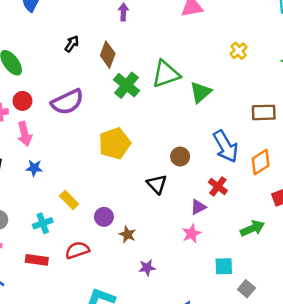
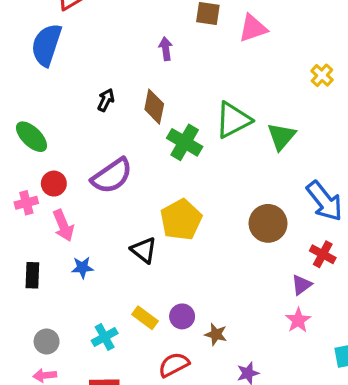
brown circle: (180, 157) -> (268, 223), size x1.5
black triangle: (157, 184) -> (144, 250), moved
yellow rectangle: (69, 200) -> (145, 318), moved
red semicircle: (77, 250) -> (174, 365), moved

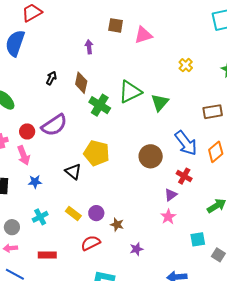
red circle: (54, 184) -> (27, 131), moved
yellow pentagon: (181, 220) -> (97, 153), turned -30
cyan cross: (105, 337) -> (40, 217), moved

